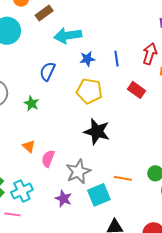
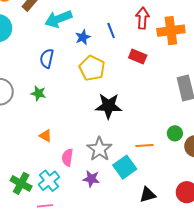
yellow pentagon: (89, 91) -> (92, 68), turned 30
pink semicircle: (48, 159) -> (67, 157), moved

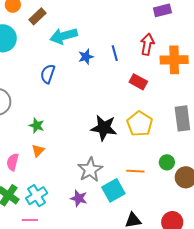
yellow pentagon: (92, 68) -> (140, 124), moved
green star: (38, 93) -> (37, 126), moved
orange triangle: (46, 136) -> (38, 151), turned 40
pink semicircle: (67, 157) -> (13, 162), moved

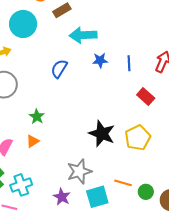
green circle: (167, 162) -> (146, 192), moved

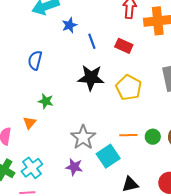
blue line: (129, 63) -> (92, 41), moved
blue semicircle: (59, 69) -> (35, 60), moved
green star: (37, 117) -> (46, 101), moved
black star: (102, 134) -> (91, 78), moved

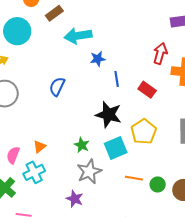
green star: (46, 101) -> (82, 145), moved
cyan square: (108, 156) -> (116, 148), moved
cyan cross: (32, 168) -> (34, 172), moved

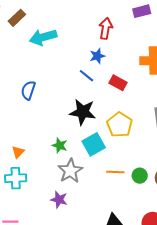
red arrow: (160, 53) -> (106, 28), moved
blue star: (98, 59) -> (97, 56), moved
blue line: (117, 79) -> (86, 76), turned -35
cyan cross: (34, 172) -> (16, 178), turned 30

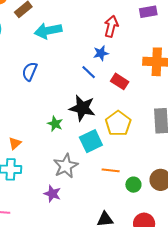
blue semicircle: (28, 90) -> (30, 71), moved
green star: (60, 145) -> (55, 124), moved
green circle: (140, 176) -> (133, 185), moved

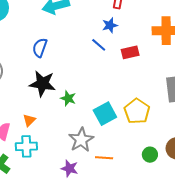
red rectangle: (120, 81) -> (130, 52), turned -42
black star: (82, 108) -> (42, 84), moved
yellow pentagon: (118, 123) -> (137, 111), moved
orange line: (111, 170) -> (104, 158), moved

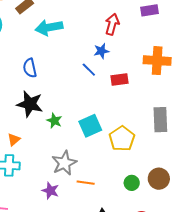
blue semicircle: (40, 48) -> (30, 68), turned -36
cyan square: (105, 114) -> (90, 126), moved

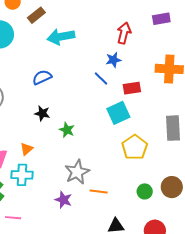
blue semicircle: (30, 68) -> (42, 77), turned 78
black star: (30, 104) -> (42, 113), size x0.6
cyan square: (90, 126) -> (118, 113), moved

